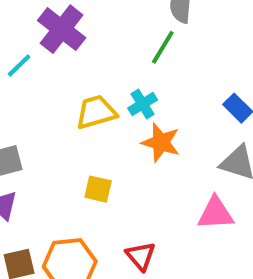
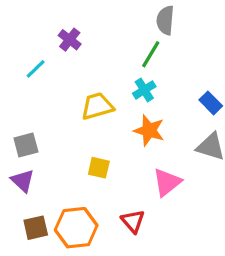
purple cross: (62, 29) -> (70, 40), size x0.6
cyan cross: (143, 104) -> (144, 90), moved
pink triangle: (216, 213) -> (167, 182), moved, turned -36

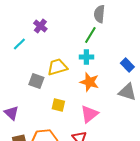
cyan cross: (144, 90) -> (86, 57), turned 32
gray square: (26, 145) -> (36, 81), moved, turned 35
pink triangle: (167, 182) -> (89, 114), moved

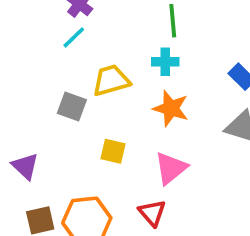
green line: (90, 35) -> (173, 21), turned -36
cyan line: (19, 44) -> (74, 37), moved

